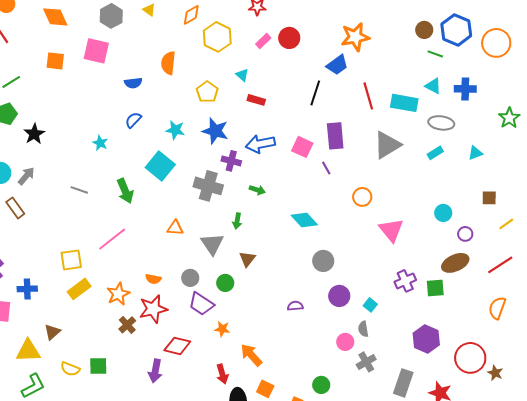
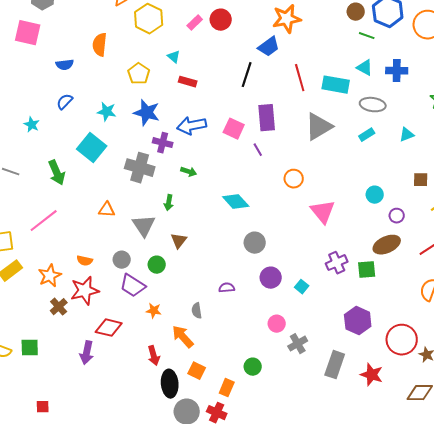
gray semicircle: (363, 329) -> (197, 311), moved

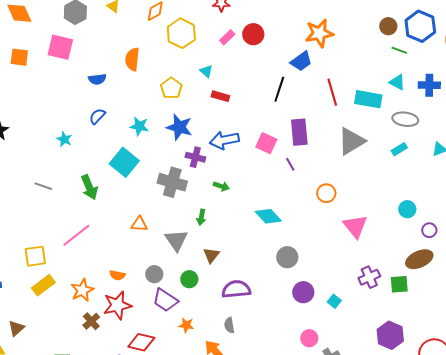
purple semicircle: (227, 288) -> (236, 289), moved, size x1.8

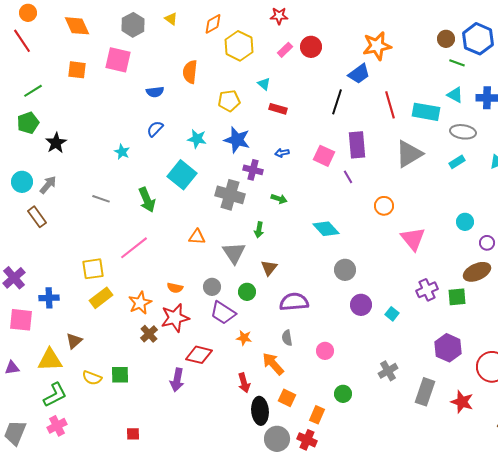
yellow pentagon: (171, 88) -> (229, 101), turned 30
blue arrow: (224, 140) -> (282, 153), size x0.5
pink circle: (309, 338) -> (325, 351), moved

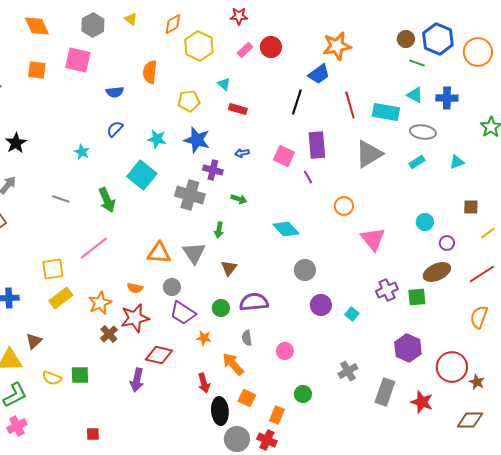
orange triangle: (197, 237) -> (159, 253), moved, size x1.4
green circle: (247, 292) -> (221, 308), moved

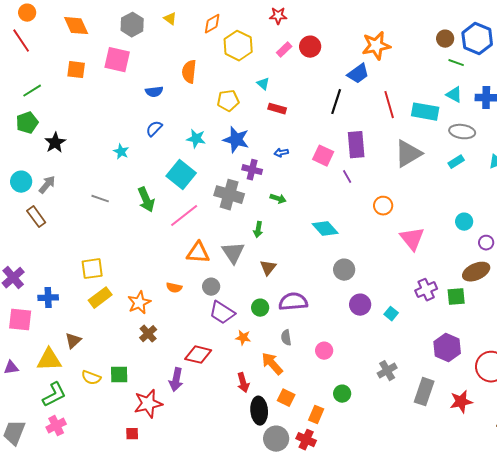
pink line: (94, 248) -> (184, 216), moved
red star: (135, 318) -> (148, 404), moved
red star: (422, 402) -> (461, 402), turned -30

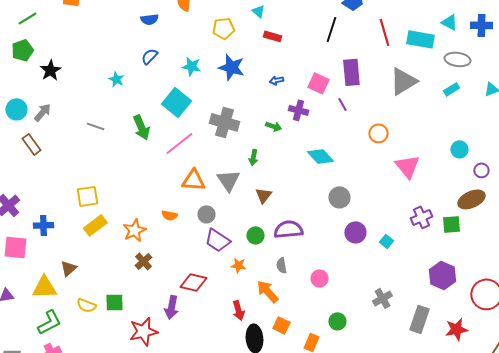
purple cross: (252, 170) -> (298, 110), moved

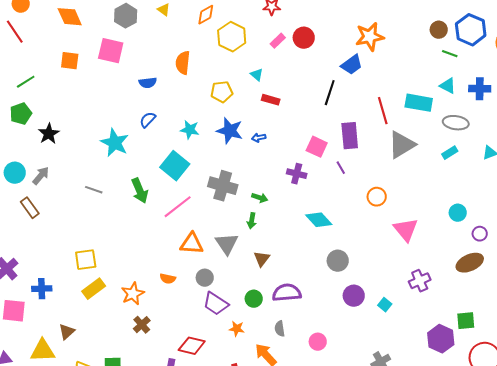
red line: (384, 32) -> (383, 111), moved
cyan star: (116, 79) -> (115, 143), size x1.8
blue arrow: (276, 80) -> (259, 138), moved
green arrow: (273, 126) -> (260, 198), moved
green square: (451, 224) -> (466, 321), moved

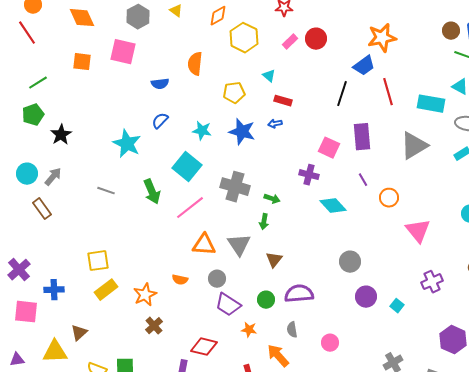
red line: (383, 111) -> (388, 92), moved
blue arrow: (259, 138) -> (275, 124), moved
purple line: (341, 168) -> (363, 180), moved
cyan diamond: (319, 220) -> (333, 206), moved

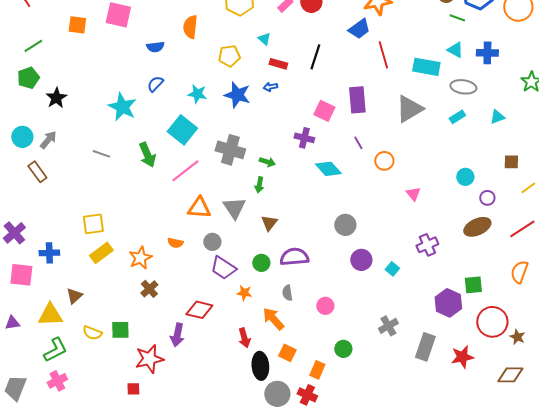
black line: (342, 94) -> (315, 57), moved
pink triangle: (418, 231) -> (413, 194), size x0.6

